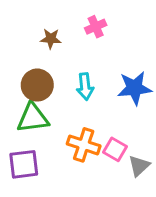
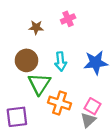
green triangle: (33, 118) -> (39, 84), moved, turned -50
pink square: (115, 149) -> (93, 106), moved
gray triangle: (139, 166) -> (88, 120), moved

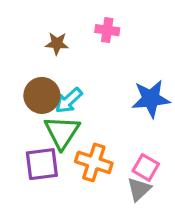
pink cross: (68, 19) -> (107, 30), turned 32
cyan arrow: (61, 61) -> (69, 100), moved, turned 54
purple square: (17, 117) -> (42, 164), moved

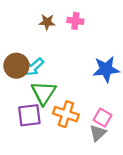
brown star: (57, 44) -> (47, 22), moved
brown circle: (42, 95) -> (16, 66), moved
cyan arrow: (69, 100) -> (34, 67), moved

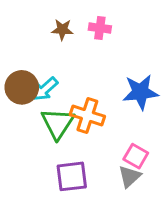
orange cross: (66, 114) -> (87, 116), moved
purple square: (29, 115) -> (72, 176), moved

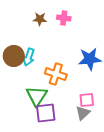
cyan arrow: (45, 89) -> (29, 57), turned -30
green triangle: (58, 123) -> (37, 96), moved
pink square: (136, 156) -> (87, 100), turned -35

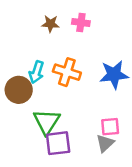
brown circle: (14, 56) -> (19, 90), moved
orange cross: (56, 74) -> (67, 72), moved

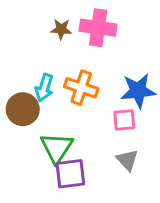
pink cross: (81, 23) -> (98, 28), size x1.6
pink square: (110, 127) -> (124, 120), moved
gray triangle: (105, 143) -> (127, 160), moved, turned -30

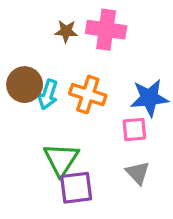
brown circle: (23, 109) -> (25, 85), moved

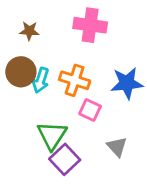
brown star: (66, 31) -> (29, 31), moved
pink square: (134, 129) -> (90, 110), moved, turned 30
purple square: (76, 188) -> (65, 159), turned -36

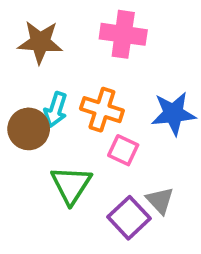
brown star: (29, 31) -> (40, 42), size x1.6
brown circle: (21, 72) -> (29, 129), moved
purple square: (65, 159) -> (129, 218), moved

